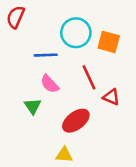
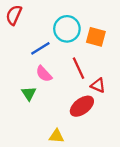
blue line: (46, 55) -> (40, 48), turned -30
red ellipse: (76, 121) -> (82, 106), moved

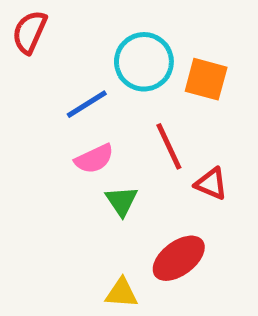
pink semicircle: (44, 74) -> (94, 159), turned -72
green triangle: (29, 93) -> (122, 201), moved
red ellipse: (82, 106) -> (179, 258), moved

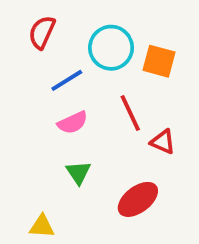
red semicircle: (30, 32) -> (42, 32), moved
green triangle: (122, 201) -> (78, 173), moved
yellow triangle: (122, 293) -> (42, 226), moved

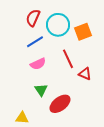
red semicircle: (42, 32) -> (33, 18), moved
orange square: (159, 61) -> (83, 32), turned -36
red ellipse: (138, 199) -> (60, 104), moved

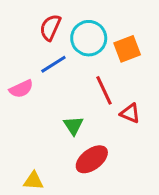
pink semicircle: (38, 64) -> (21, 89), moved
green triangle: (41, 90) -> (73, 126), moved

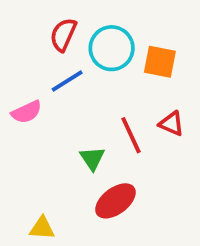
orange square: (127, 49) -> (160, 62), turned 32
red line: (104, 90) -> (131, 135), moved
red triangle: (130, 113) -> (172, 124), moved

